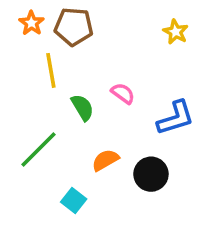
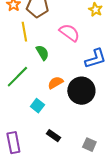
pink semicircle: (123, 93) -> (69, 33), moved, size x1.5
black circle: (151, 174) -> (81, 91), size x1.4

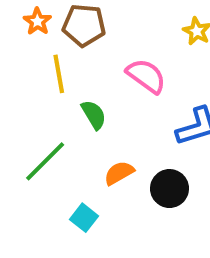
black circle: (81, 91) -> (170, 189), size x0.7

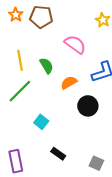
yellow line: (59, 74) -> (20, 60), moved
orange semicircle: (119, 173) -> (69, 83), moved

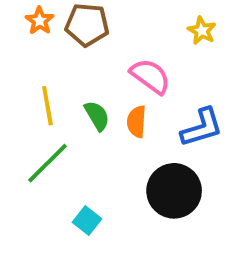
orange semicircle: (69, 83) -> (136, 122), moved, turned -56
black circle: (88, 106) -> (174, 191), size x1.4

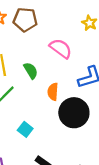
orange semicircle: (136, 122) -> (53, 92), moved

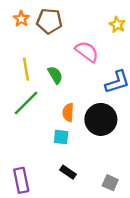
orange semicircle: (53, 92) -> (68, 112), moved
cyan square: (25, 129) -> (61, 137), moved, turned -32

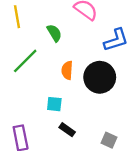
yellow line: (26, 69) -> (17, 17), moved
cyan square: (61, 137) -> (54, 104), moved

